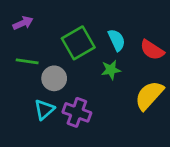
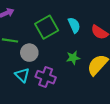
green star: (111, 70) -> (73, 58), moved
cyan triangle: (44, 110) -> (22, 75), turned -35

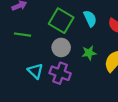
green square: (47, 27) -> (61, 21), turned -30
gray circle: (29, 53) -> (61, 47), moved

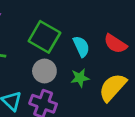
cyan semicircle: (90, 19) -> (81, 46), moved

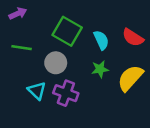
gray circle: (44, 71) -> (56, 63), moved

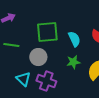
green square: (67, 31) -> (47, 32), turned -35

